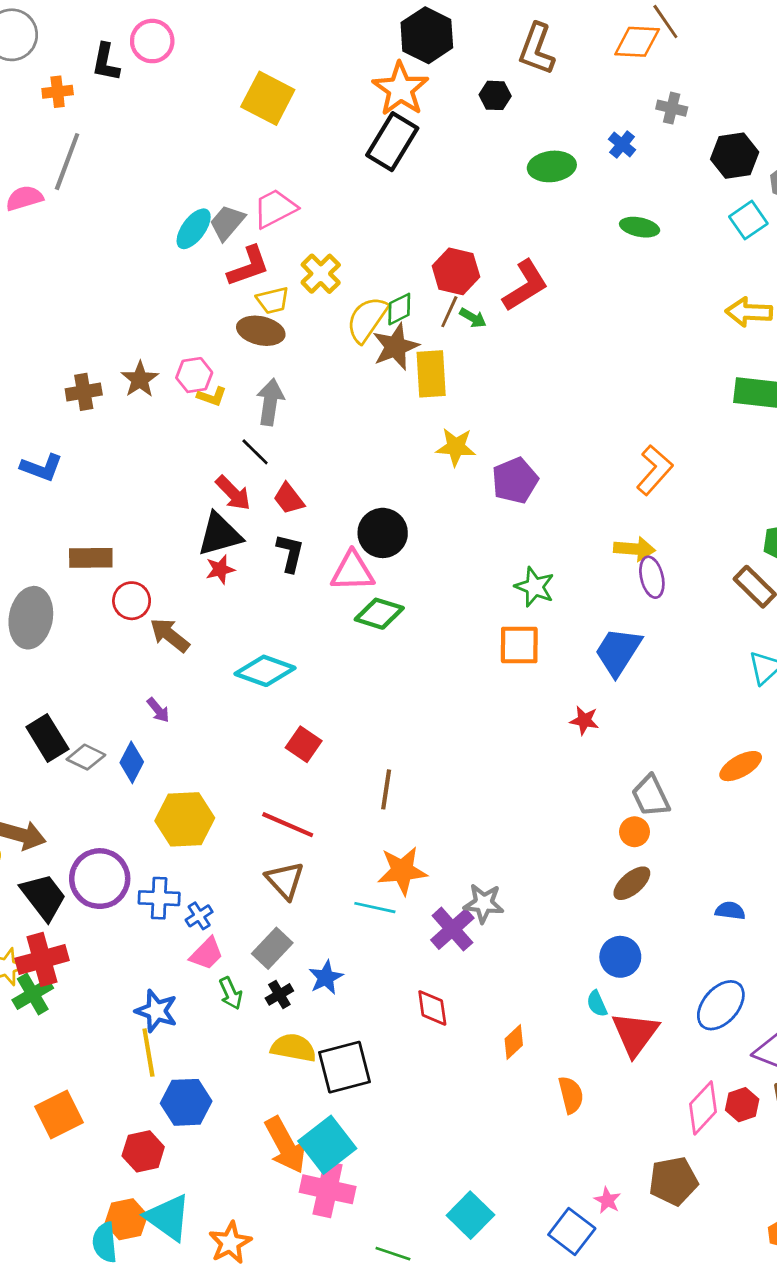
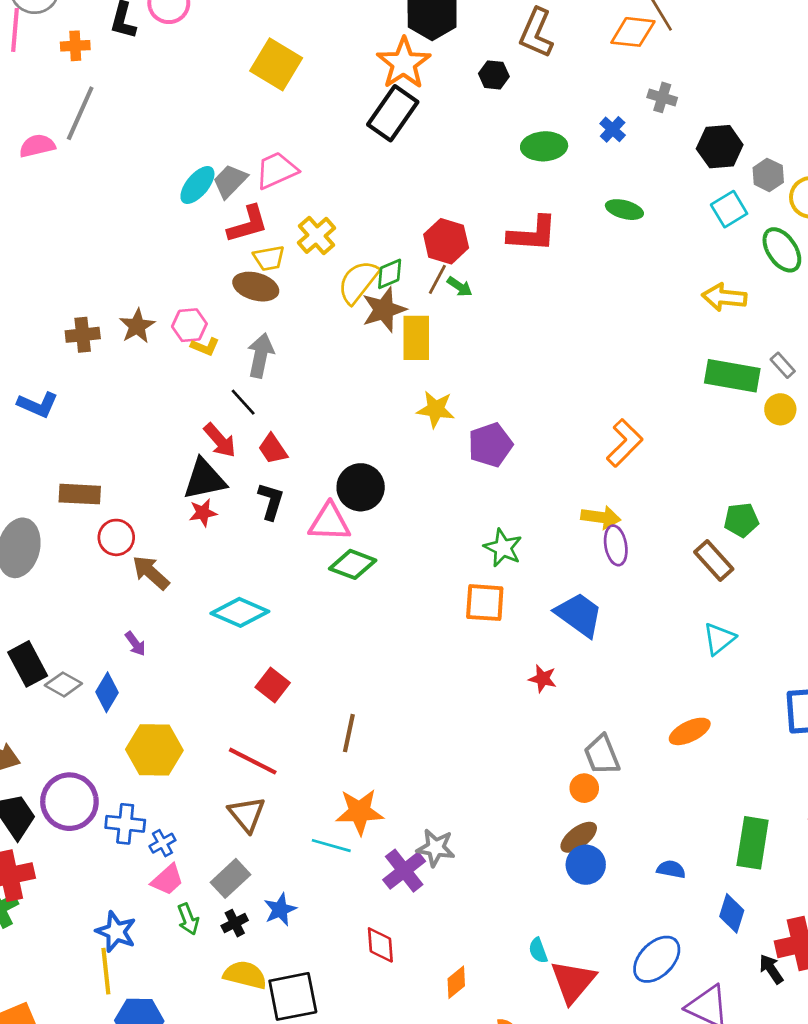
red L-shape: (525, 286) -> (533, 234), moved, turned 32
blue trapezoid: (618, 652) -> (579, 615), turned 90
blue circle: (620, 957) -> (586, 865), moved

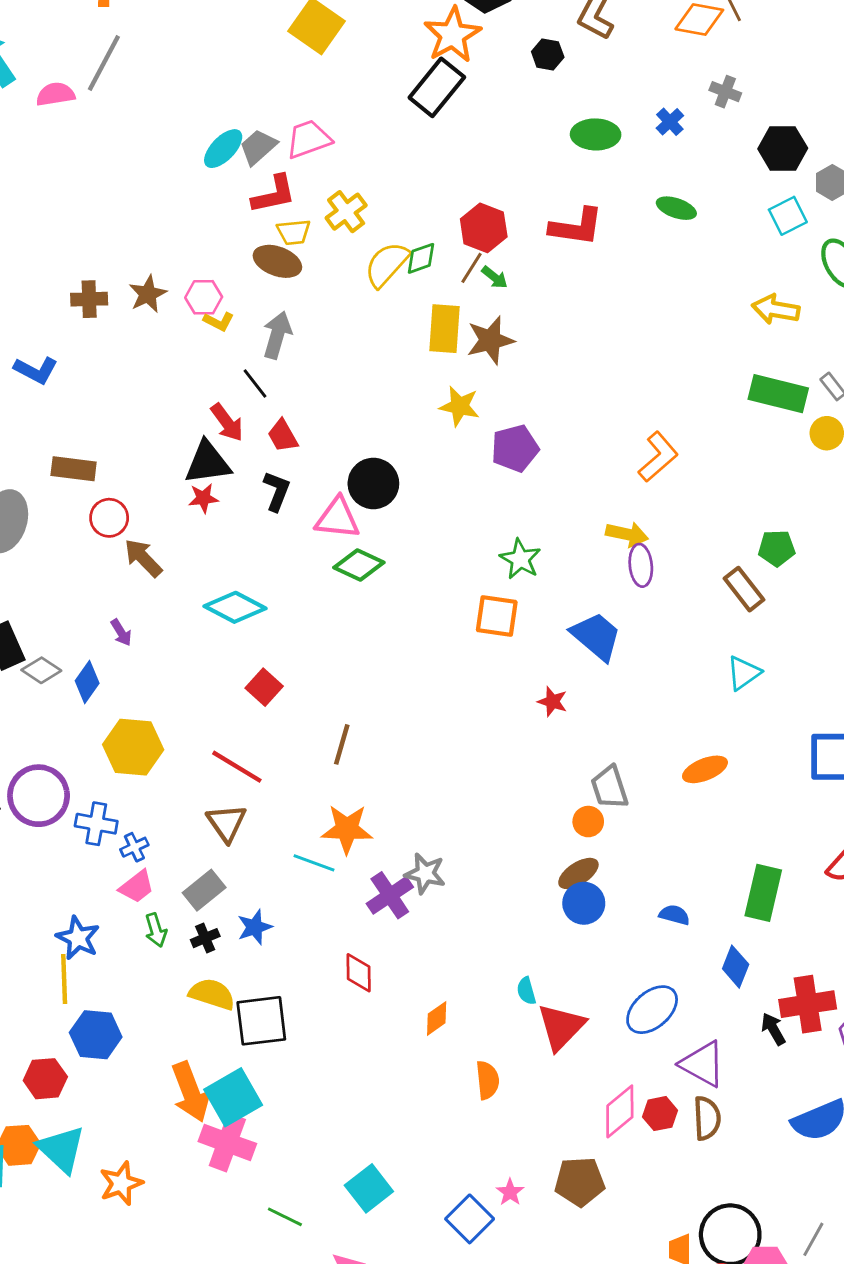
brown star: (384, 310) -> (490, 340), moved

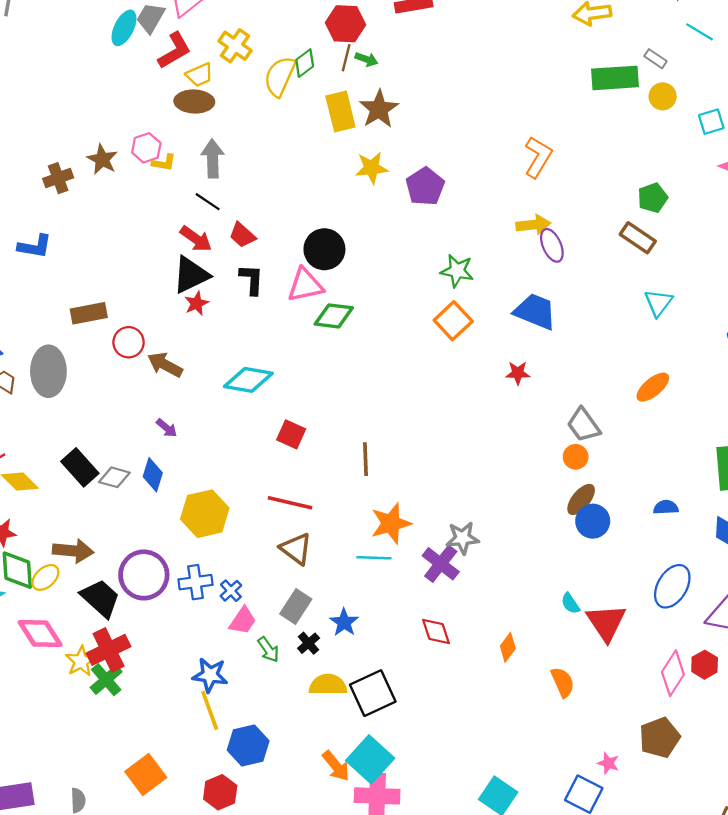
orange square: (497, 616) -> (453, 321), turned -33
orange arrow: (191, 1092) -> (336, 766), size x0.7

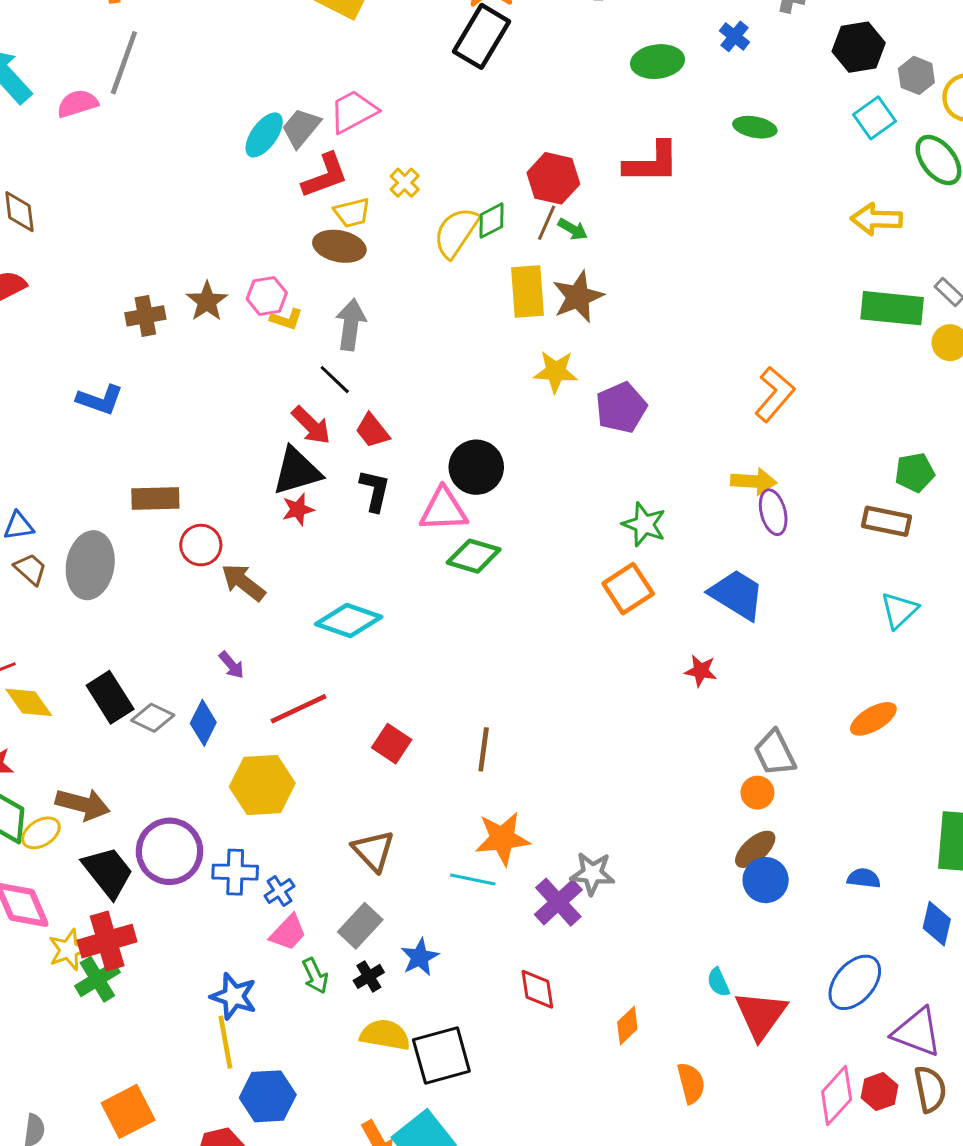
yellow cross: (235, 46) -> (405, 183), size x0.7
brown rectangle: (638, 238) -> (886, 521), turned -32
red square: (291, 434) -> (392, 744), moved
red line: (290, 503) -> (299, 709), moved, turned -48

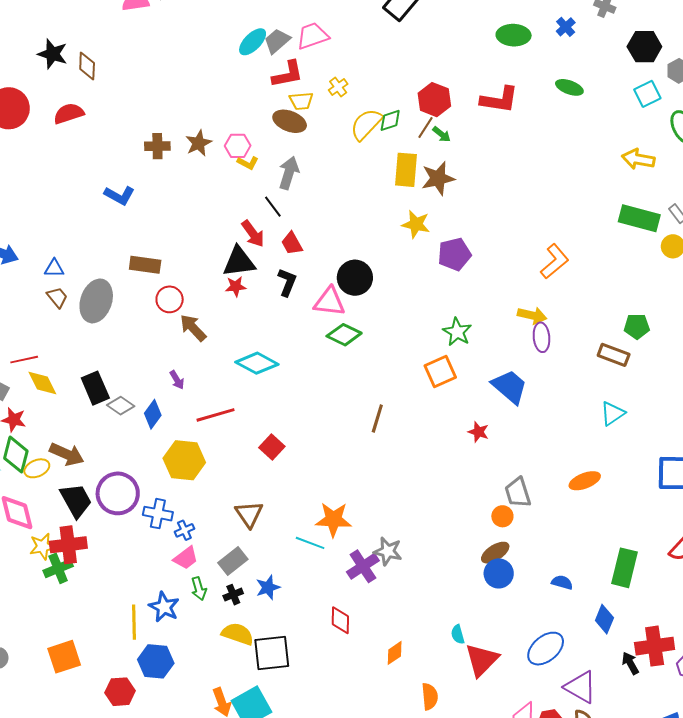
brown line: (484, 749) -> (377, 419), moved
blue star: (234, 996) -> (164, 607), moved

